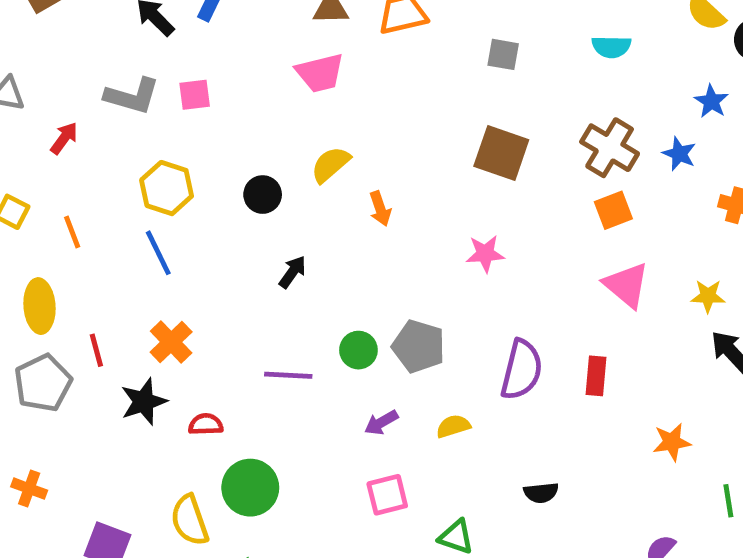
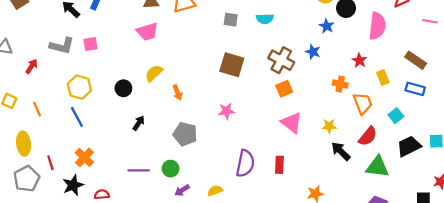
cyan semicircle: (611, 47) -> (265, 19), moved
blue star: (711, 101) -> (327, 26), moved
blue star: (679, 154) -> (313, 52), moved
gray pentagon: (419, 346) -> (185, 134), moved
green circle: (358, 350) -> (171, 169), moved

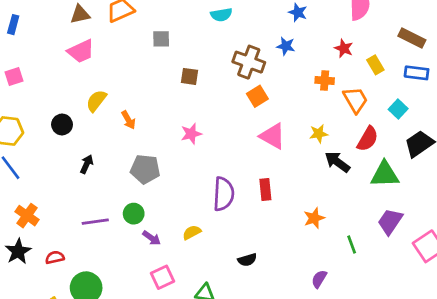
gray square: (231, 20) -> (161, 39), moved
brown square: (232, 65) -> (189, 76), size x0.6
purple arrow: (182, 190) -> (152, 238), turned -104

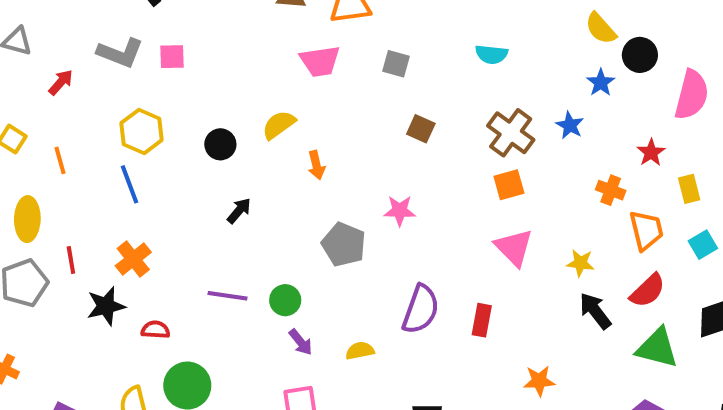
pink trapezoid: (81, 51) -> (320, 61), moved
cyan square: (398, 109) -> (703, 245), moved
gray pentagon: (145, 169) -> (344, 244), moved

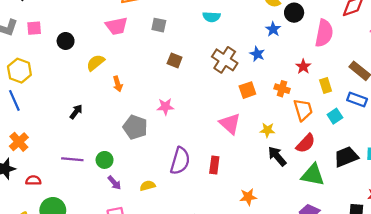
black circle: (220, 144) -> (66, 41), moved
orange square: (509, 185) -> (247, 90), moved

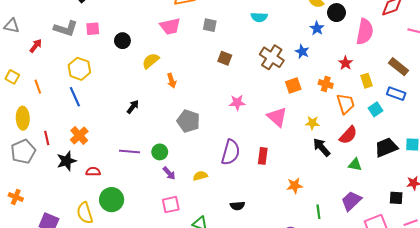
pink star: (165, 107) -> (237, 103), moved
green triangle: (313, 175) -> (355, 165), size x0.6

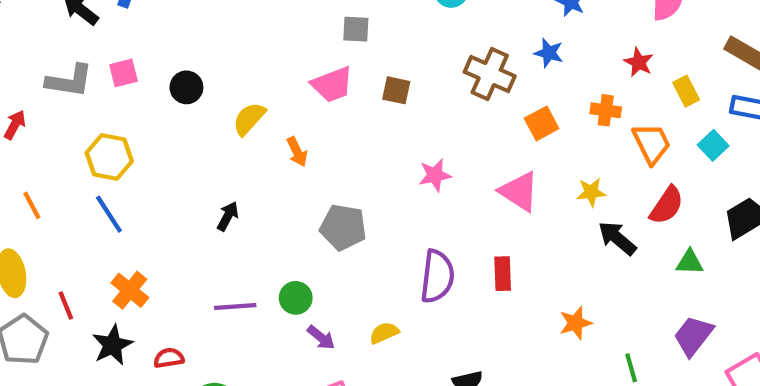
pink trapezoid: (170, 26) -> (332, 84), moved

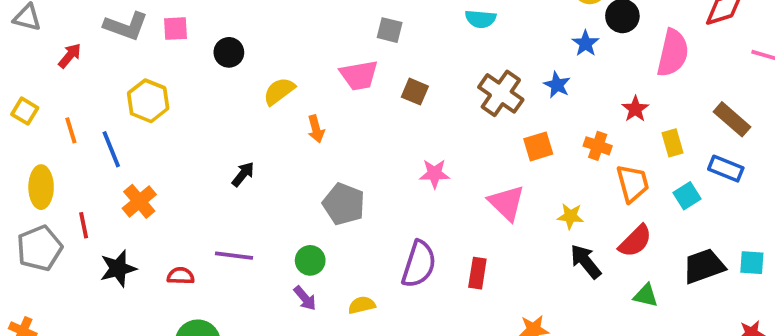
blue line: (109, 214) -> (111, 149), moved
orange cross: (130, 290) -> (139, 201), moved
green circle: (296, 298) -> (310, 260), moved
red semicircle: (169, 358) -> (181, 276), moved

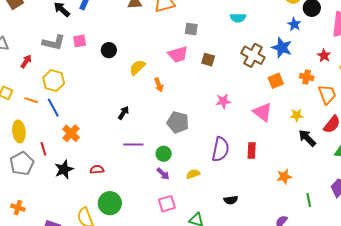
blue star: (557, 85) -> (282, 48), size x1.5
yellow hexagon: (148, 101) -> (54, 81), moved
orange line: (71, 130) -> (31, 100), turned -48
purple line: (234, 256) -> (133, 145), moved

